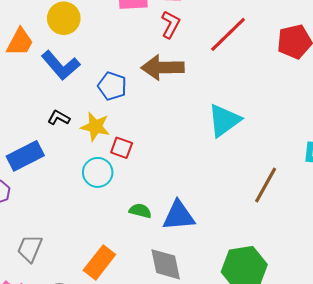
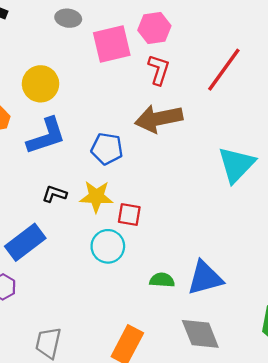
blue L-shape: (61, 65) -> (46, 136), turned -57

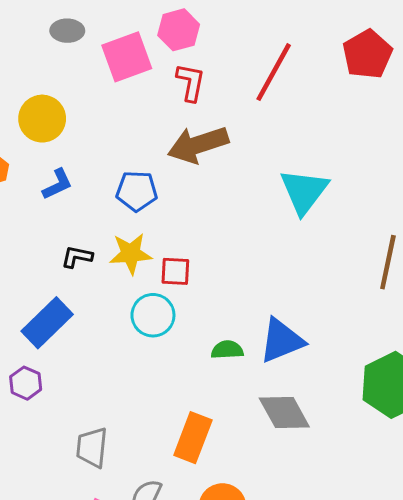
blue L-shape: (46, 136) -> (57, 184), size x0.6

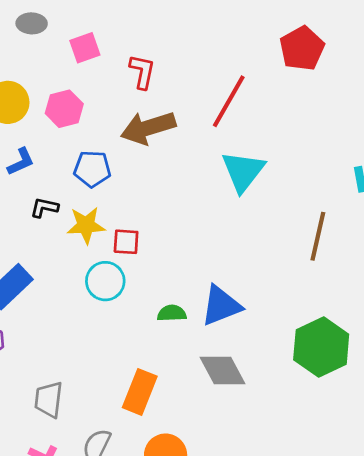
pink hexagon: (179, 30) -> (64, 109), moved
pink square: (127, 57) -> (85, 48), size x0.7
red line: (274, 72) -> (229, 101), moved
black L-shape: (77, 257) -> (44, 208), moved

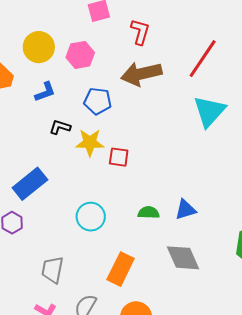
cyan circle: (105, 281) -> (91, 217), moved
blue triangle: (221, 306) -> (185, 210), size x0.7

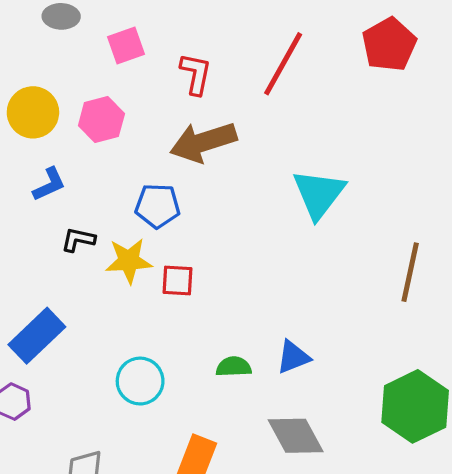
red line: (203, 59) -> (283, 64), moved
blue pentagon: (98, 101) -> (158, 206), moved

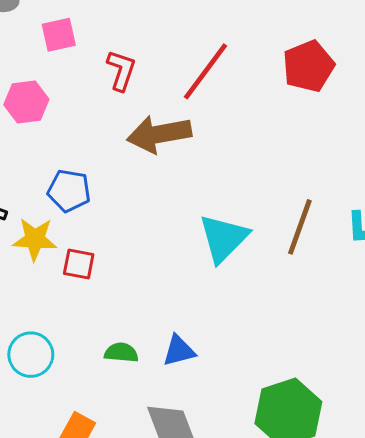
brown arrow: (203, 142) -> (159, 134), moved
cyan triangle: (319, 194) -> (224, 238), moved
brown line: (410, 272) -> (300, 227), moved

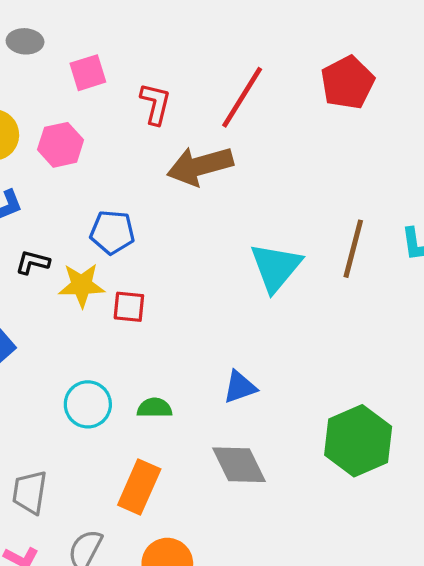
green semicircle: (121, 353) -> (154, 408), moved

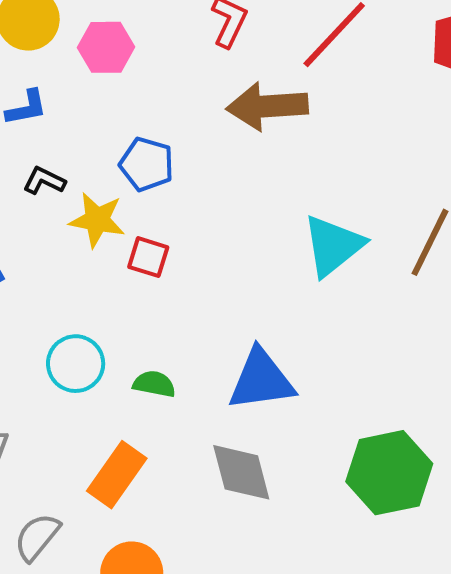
blue triangle: (240, 387) -> (261, 380), size x1.6

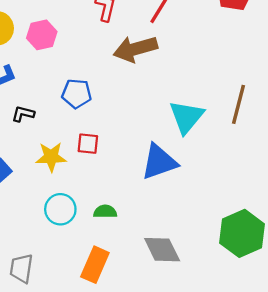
yellow star: (97, 220) -> (51, 157), moved
blue triangle: (261, 380) -> (159, 162), moved

